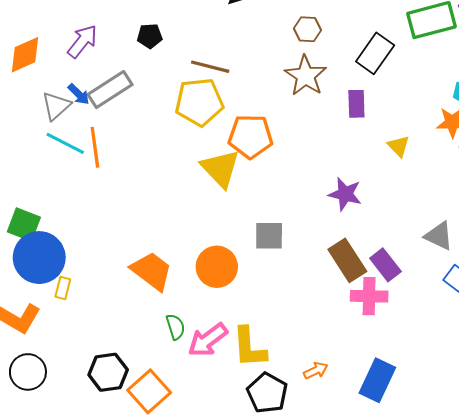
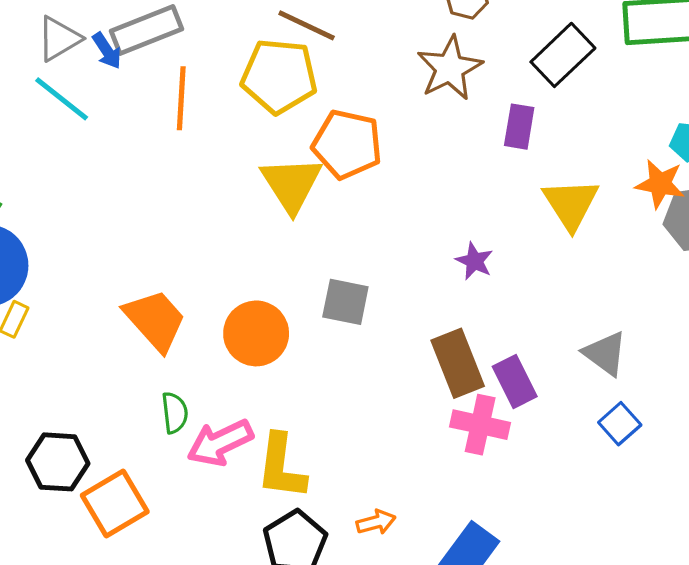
blue arrow: (79, 94) -> (107, 51), moved
yellow triangle: (399, 146) -> (571, 204), size x1.6
orange line: (95, 147) -> (181, 98), moved
purple star: (345, 194) -> (474, 261), size x0.7

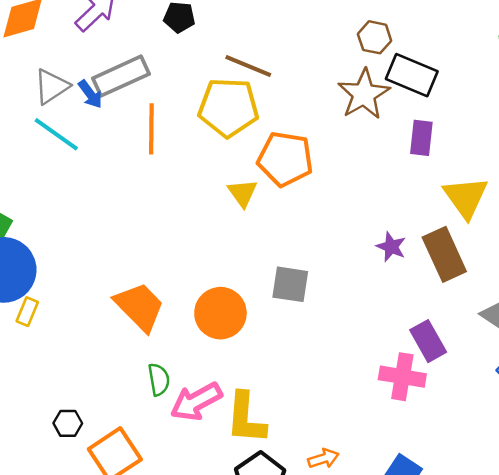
black rectangle: (563, 55) -> (412, 75), moved, turned 69
yellow triangle: (291, 184) -> (243, 193), size x0.6
brown rectangle: (458, 363) -> (444, 254), moved
black hexagon: (58, 462) -> (68, 423), size x0.6

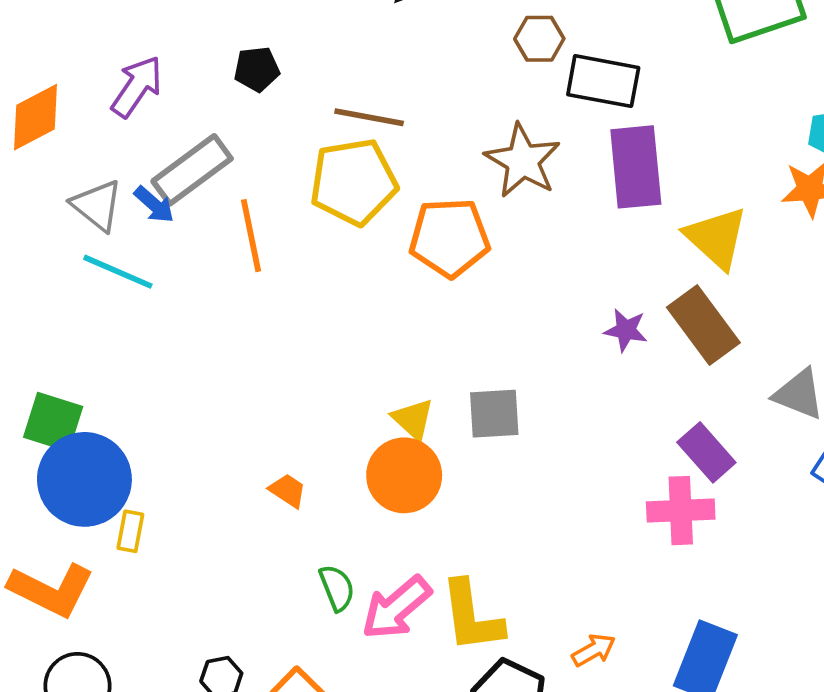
gray triangle: (52, 86) -> (97, 205), turned -36
brown star: (364, 94) -> (523, 161), moved
purple rectangle: (421, 138) -> (636, 167), size x1.6
yellow triangle: (243, 193) -> (413, 419), moved
orange trapezoid: (140, 307) -> (288, 491), size x0.5

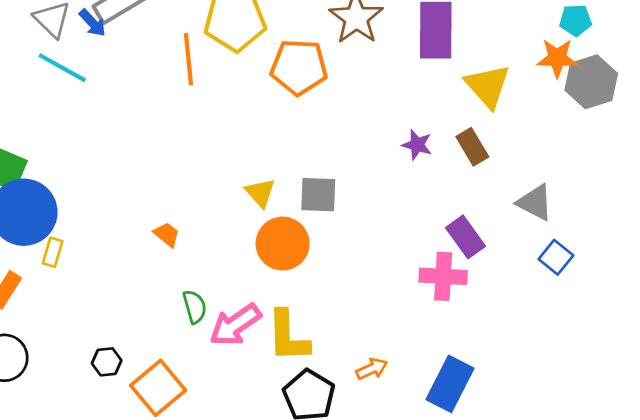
orange line: (251, 236) -> (189, 59), moved
brown rectangle: (703, 325) -> (472, 147), size x0.7
orange circle: (404, 475) -> (283, 244), moved

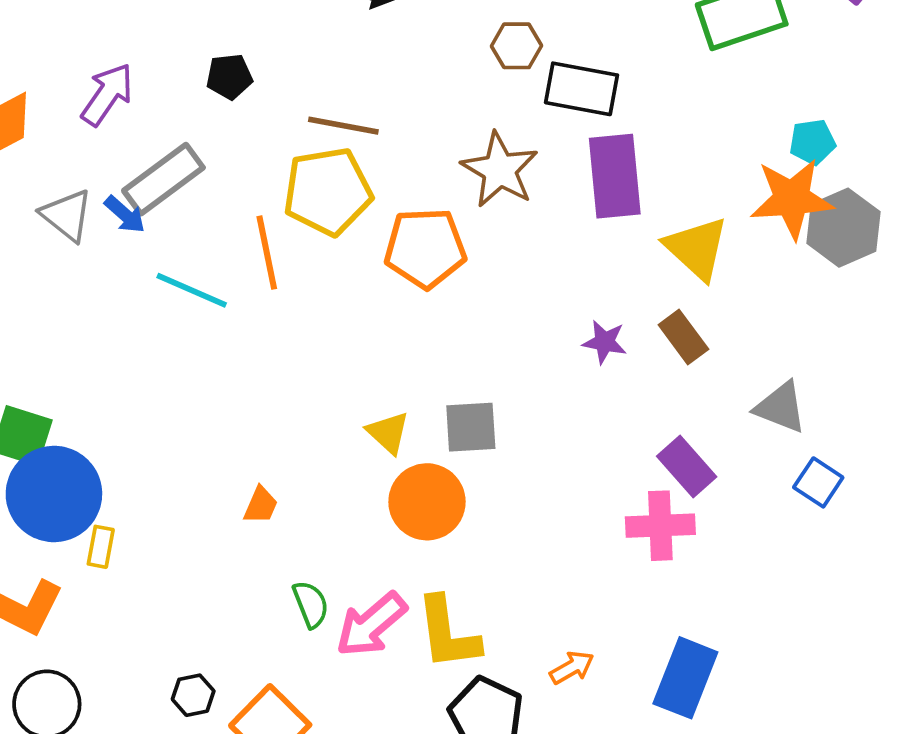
orange star: (557, 58) -> (792, 199), size x1.4
cyan line: (62, 68) -> (192, 290), moved
orange trapezoid: (167, 234) -> (261, 505), turned 80

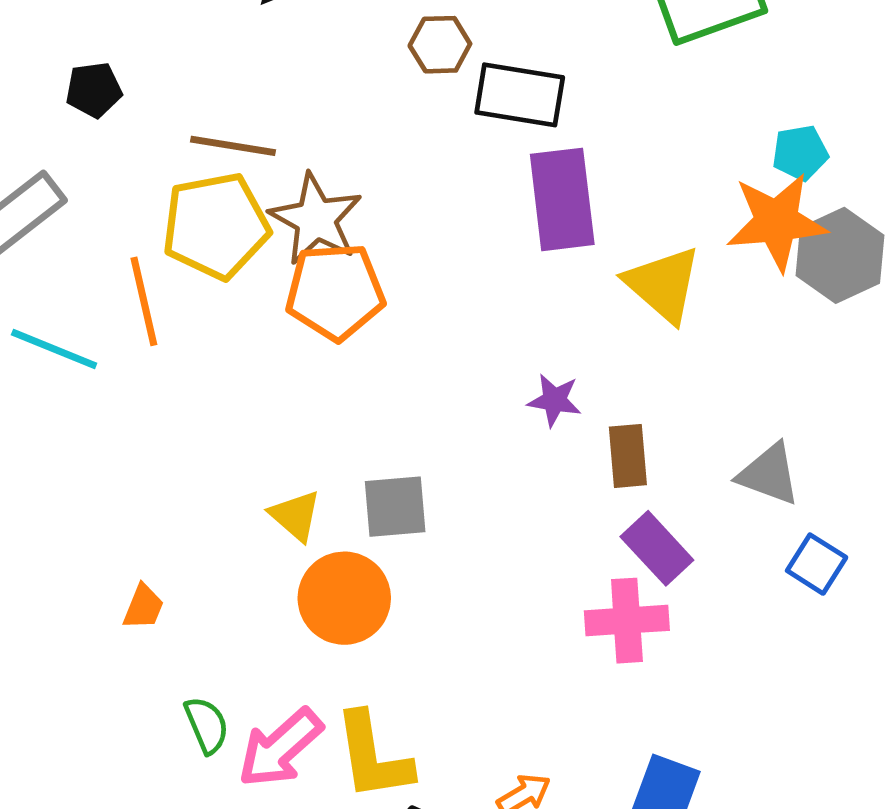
brown star: (500, 170) -> (316, 219), moved
brown rectangle: (683, 337) -> (628, 456), moved, turned 33

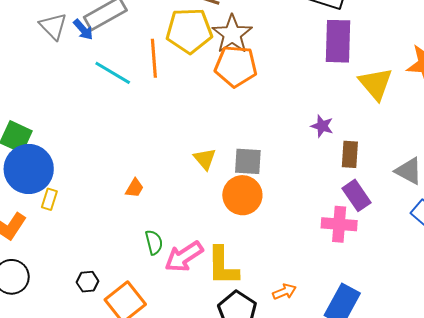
orange circle: (344, 598) -> (242, 195), moved

